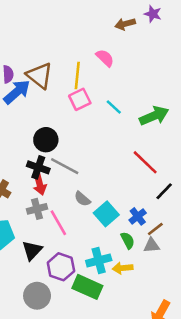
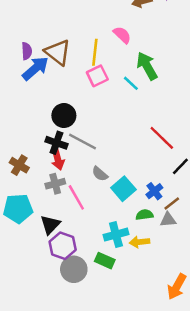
green arrow: (154, 116) -> (147, 66), moved, turned -96
green semicircle: (128, 240) -> (144, 215), turned -70
purple hexagon: (61, 267) -> (63, 246), moved
green rectangle: (87, 287) -> (105, 261), size x0.7
gray circle: (37, 296) -> (74, 269), moved

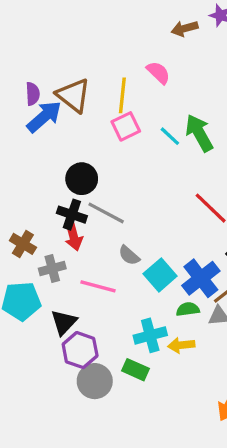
green arrow: (147, 66) -> (199, 133), moved
gray cross: (55, 184) -> (52, 268), moved
blue cross: (154, 191) -> (201, 278), size x1.6
pink line: (76, 197) -> (98, 286), turned -45

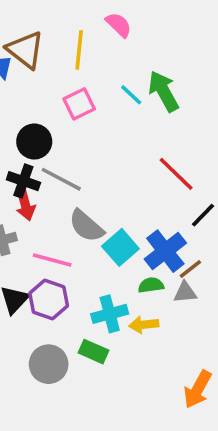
pink square: (126, 126) -> (79, 104), moved
gray semicircle: (129, 255) -> (86, 226), size x1.5
purple hexagon: (80, 350) -> (49, 300), moved

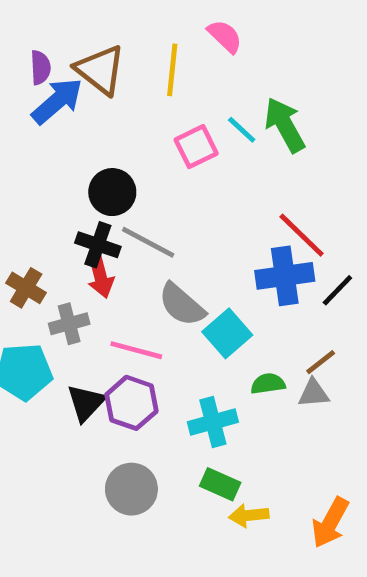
pink square: (79, 104) -> (196, 147), moved
blue cross: (165, 251) -> (285, 276), moved, turned 30
yellow arrow: (144, 325) -> (249, 515), moved
green rectangle: (93, 352) -> (220, 484), moved

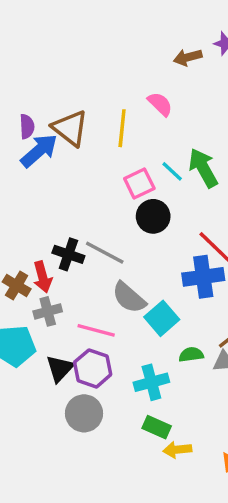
black circle: (112, 192) -> (153, 216), moved
red arrow: (100, 276) -> (43, 277), moved
gray circle: (131, 489) -> (84, 413), moved

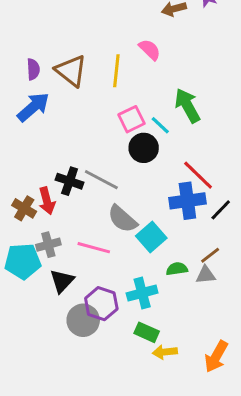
blue arrow: (39, 151) -> (33, 107), moved
cyan line: (172, 171) -> (160, 125), moved
gray cross: (48, 311) -> (48, 245), moved
purple hexagon: (93, 368) -> (101, 304), moved

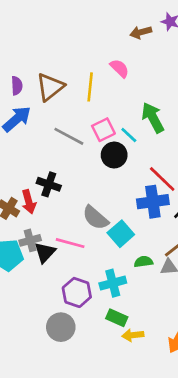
brown triangle: (71, 71) -> (50, 87), turned 44
gray line: (101, 180) -> (69, 136), moved
black triangle: (62, 281) -> (45, 252), moved
gray circle: (83, 320) -> (61, 327), moved

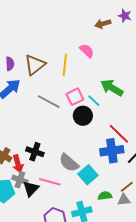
green arrow: (153, 118) -> (112, 88), turned -30
black cross: (49, 184) -> (35, 152), moved
red arrow: (29, 202) -> (18, 164), moved
gray cross: (30, 240) -> (20, 180), turned 35

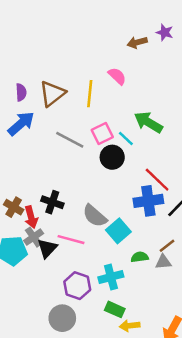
gray cross: (20, 180) -> (34, 237), turned 35

